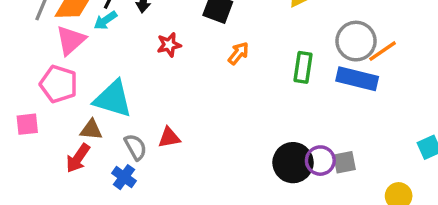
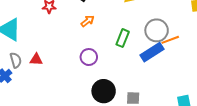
blue rectangle: (357, 79) -> (152, 52), turned -60
purple circle: (320, 161) -> (89, 57), moved

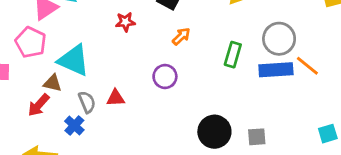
orange line: (170, 40) -> (307, 66), moved, turned 66
blue rectangle: (152, 52) -> (276, 70), turned 35
purple circle: (89, 57) -> (165, 77), moved

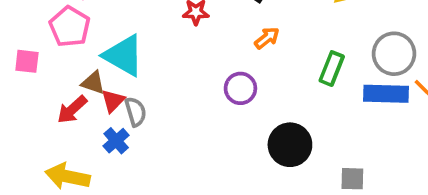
red triangle: (116, 98) -> (113, 101), moved, turned -48
black circle: (214, 132) -> (290, 145), moved

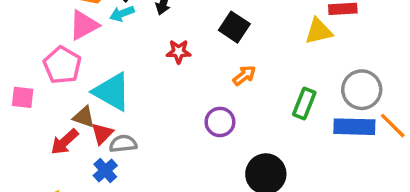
gray semicircle: (136, 112) -> (123, 144), turned -80

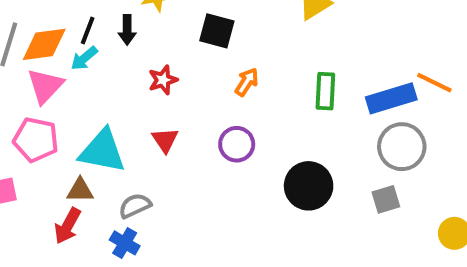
gray circle: (362, 90) -> (402, 147), moved
red triangle: (102, 134) -> (165, 140), moved

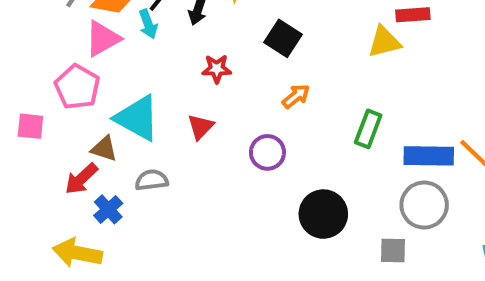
cyan arrow: (84, 58) -> (148, 24), turned -88
blue cross: (125, 243) -> (108, 209), moved

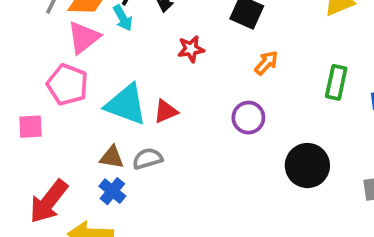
red triangle: (200, 127) -> (166, 111), moved, turned 32
brown triangle: (104, 149) -> (112, 157), moved
red arrow: (81, 179) -> (49, 202), moved, size x1.4

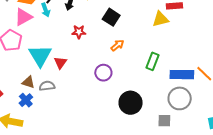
cyan triangle: (126, 104) -> (40, 56), turned 30
red triangle: (166, 111) -> (60, 63), turned -40

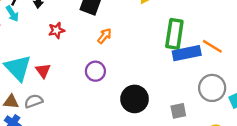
green rectangle: (152, 61) -> (174, 34), moved, size x1.4
gray circle: (180, 98) -> (212, 88), moved

